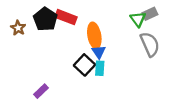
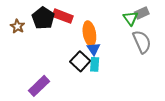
purple rectangle: (41, 91) -> (39, 86), size x1.5

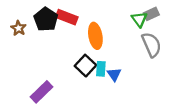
blue triangle: (94, 49) -> (114, 74), moved

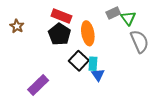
gray rectangle: (151, 14) -> (113, 13), moved
black pentagon: (46, 19) -> (59, 34), moved
blue triangle: (114, 74) -> (98, 75), moved

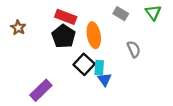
gray rectangle: (113, 13) -> (121, 14), turned 56
green triangle: (128, 18) -> (153, 13), moved
gray semicircle: (140, 41) -> (134, 49), moved, size x0.7

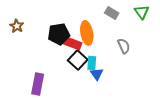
red rectangle: (66, 17) -> (72, 43), moved
black pentagon: (64, 36) -> (59, 34), turned 30
purple rectangle: (41, 90) -> (38, 84), turned -35

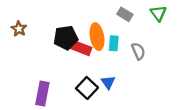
black square: (78, 60) -> (87, 88), moved
cyan rectangle: (92, 63) -> (114, 43), moved

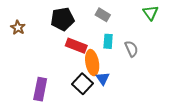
gray rectangle: (125, 14) -> (103, 15), moved
orange ellipse: (97, 37) -> (92, 63), moved
black pentagon: (66, 38) -> (62, 19), moved

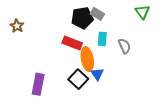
black pentagon: (62, 19) -> (82, 18), moved

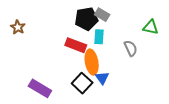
green triangle: (142, 12) -> (151, 27), moved, turned -42
cyan rectangle: (102, 39) -> (99, 37), moved
purple rectangle: (38, 84) -> (40, 88), turned -70

